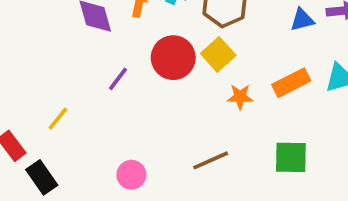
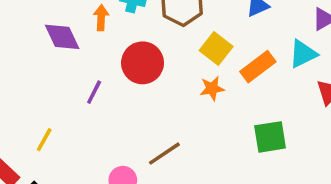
yellow square: (218, 54) -> (216, 48), moved
brown line: (211, 160) -> (164, 154), moved

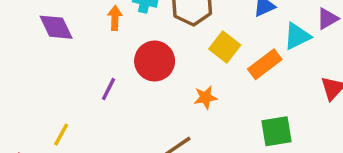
purple diamond: (62, 37) -> (56, 27), moved
cyan triangle: (303, 54) -> (297, 36), moved
orange star: (212, 88) -> (205, 97), moved

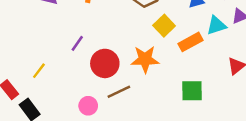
red circle: (155, 61) -> (105, 63), moved
orange star: (205, 97) -> (145, 59), size x1.6

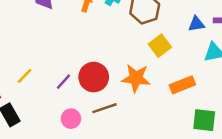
orange rectangle: (191, 42) -> (182, 85), moved
purple line: (77, 43) -> (64, 82), moved
green square: (192, 91) -> (204, 120), moved

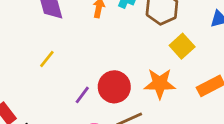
yellow line: (25, 76) -> (47, 59), moved

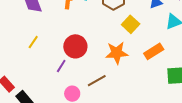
red circle: (114, 87) -> (75, 46), moved

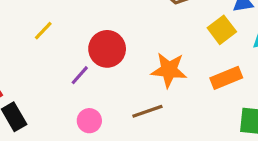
yellow square: (131, 24) -> (222, 30), moved
brown line: (97, 81) -> (147, 111), moved

